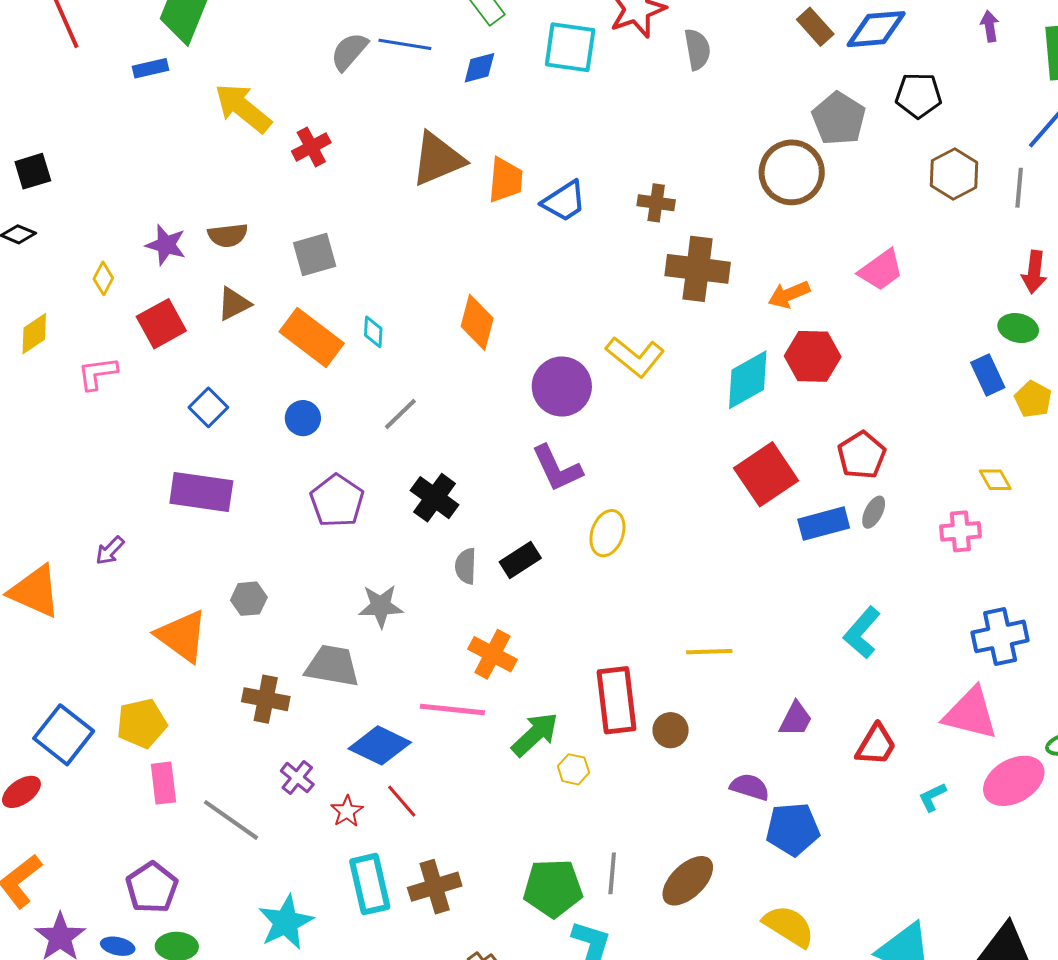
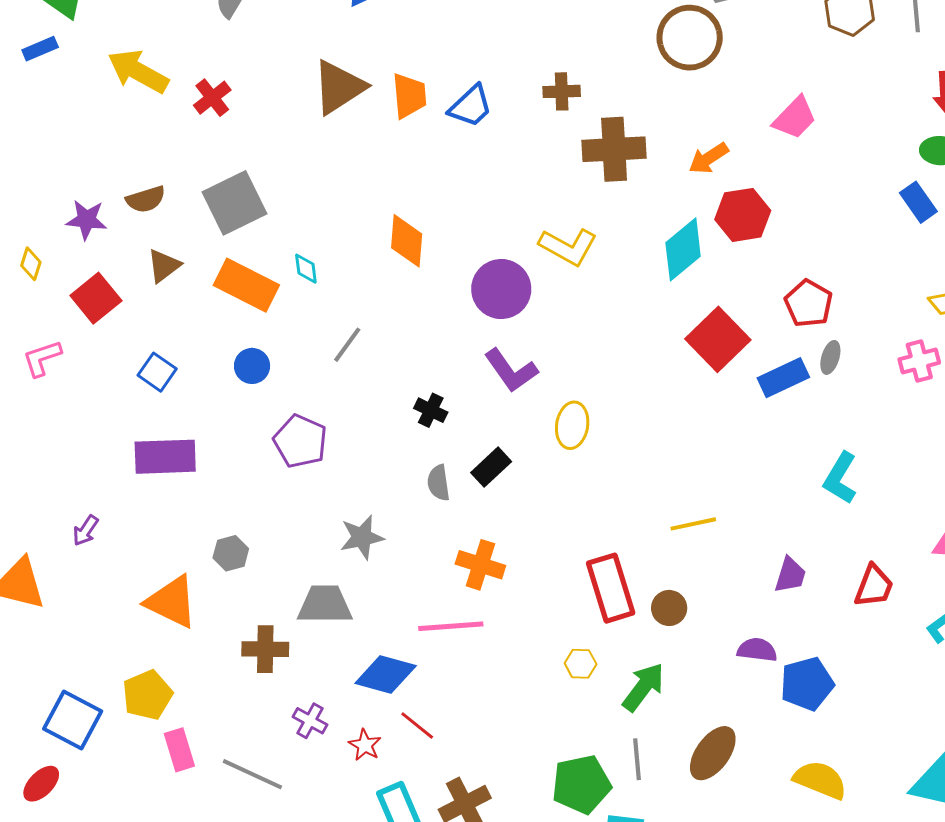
gray square: (315, 255) -> (235, 203), size x1.4
black cross: (435, 498) -> (431, 410), moved, size x0.7
green arrow: (535, 734) -> (643, 687), moved

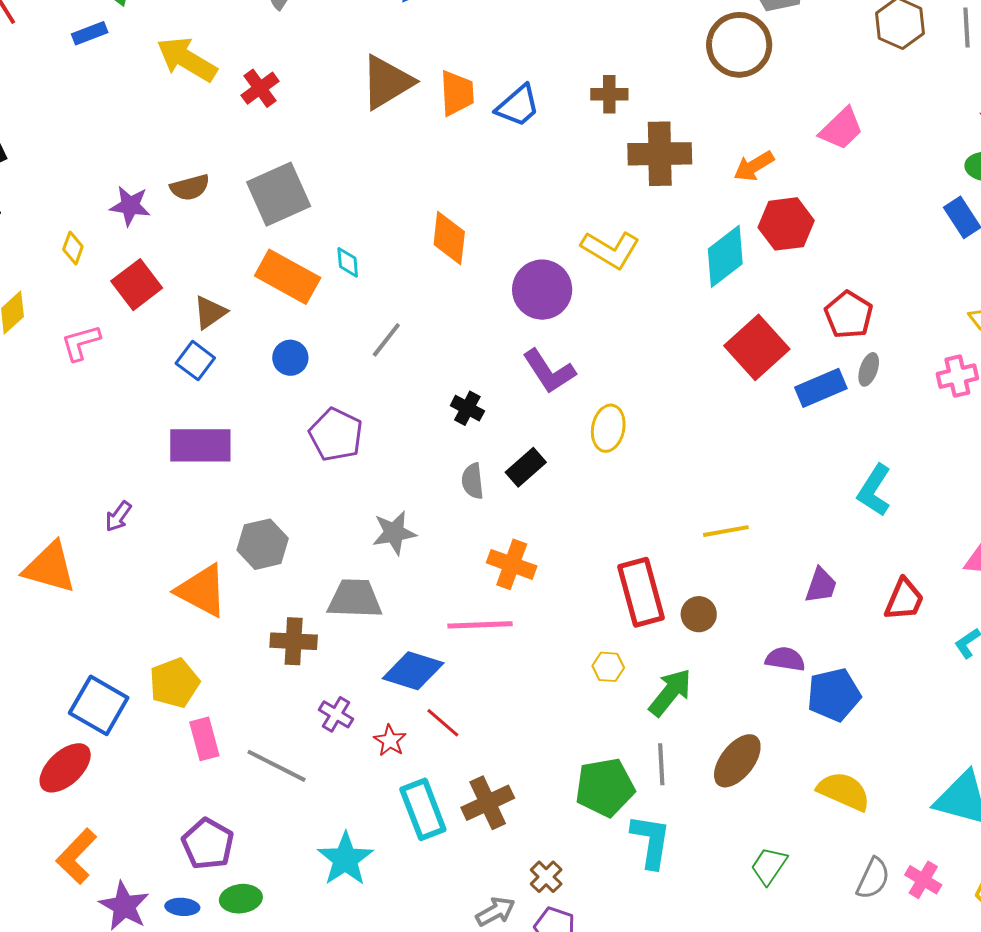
brown triangle: (164, 266) -> (210, 312), moved
gray hexagon: (231, 553) -> (263, 544), size x1.4
red ellipse: (41, 784) -> (65, 768), size x1.4

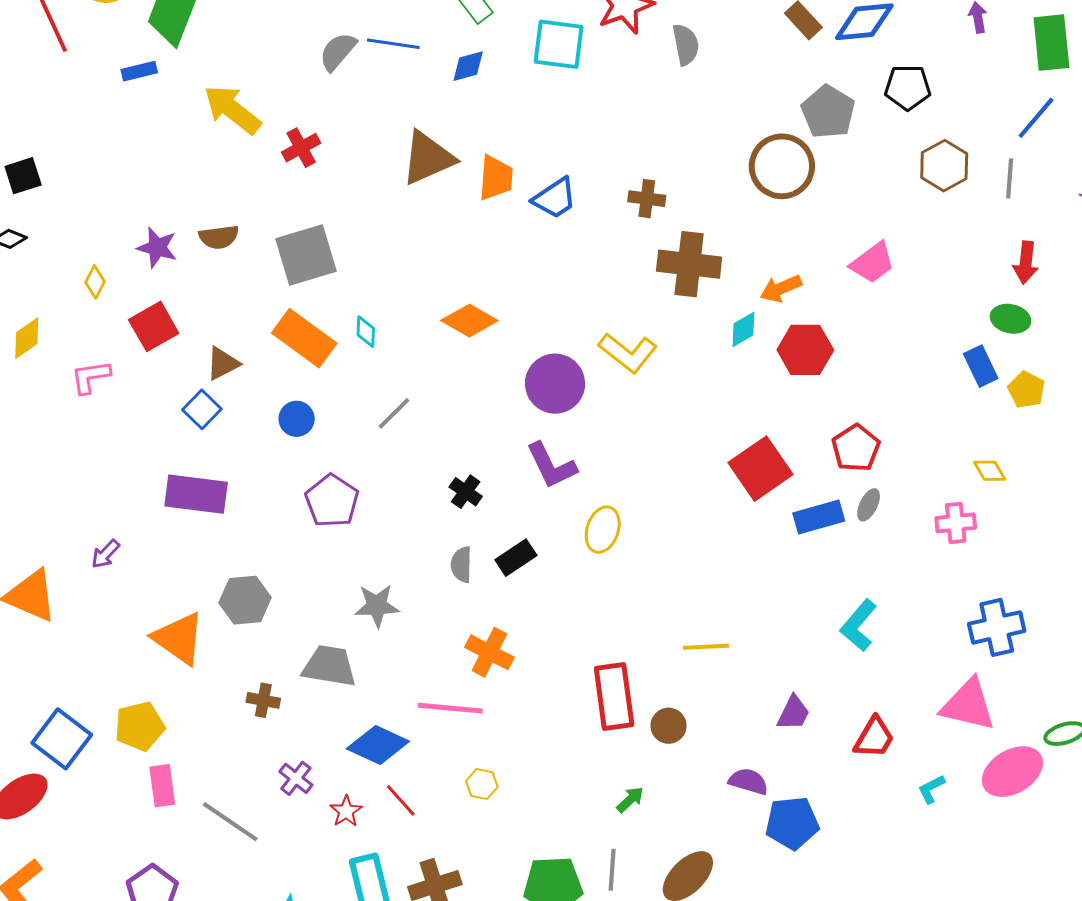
orange diamond: (449, 238) -> (469, 321), turned -74
cyan diamond: (725, 256) -> (743, 329), moved, size x0.6
brown cross: (294, 641) -> (263, 700), size x0.7
yellow hexagon: (608, 667) -> (482, 784), moved
green arrow: (670, 692) -> (630, 800), size x0.6

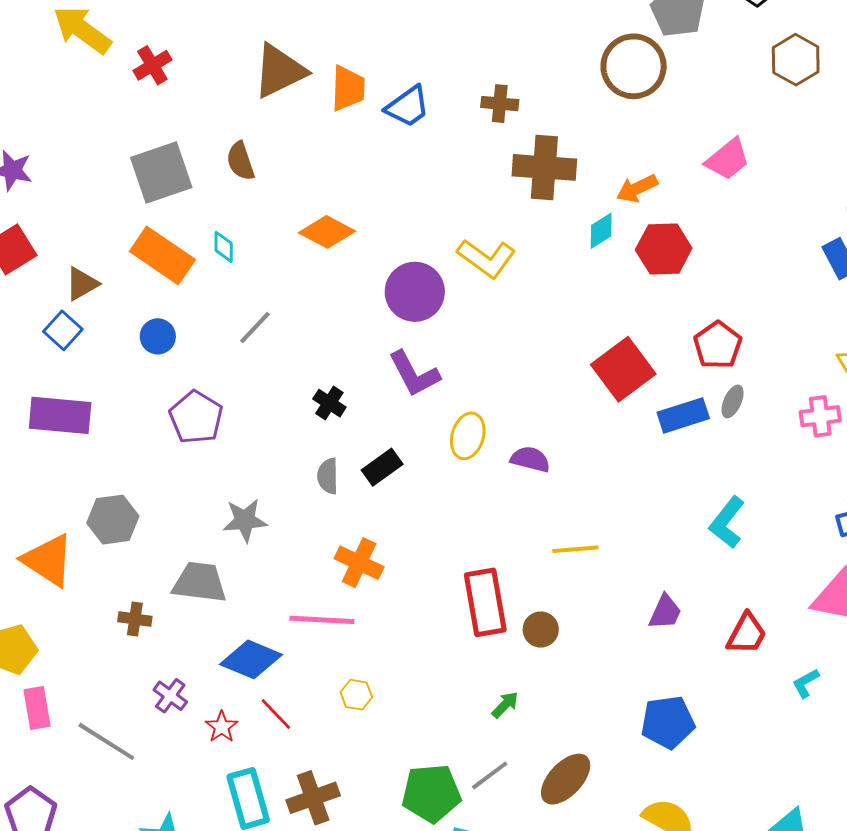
brown semicircle: (219, 237) -> (240, 161), moved, turned 81
purple semicircle: (748, 781) -> (530, 459), moved
gray line: (612, 870) -> (490, 775), turned 51

